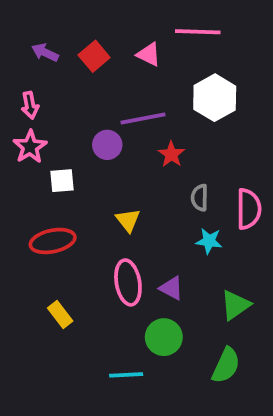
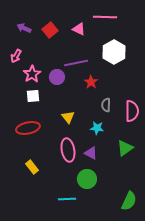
pink arrow: (30, 105) -> (16, 56), turned 40
pink star: (30, 147) -> (32, 74), moved
cyan star: (209, 241) -> (97, 128), moved
green triangle: (235, 305) -> (125, 148), moved
green semicircle: (226, 365) -> (129, 201), moved

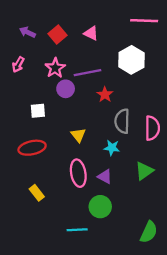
pink line: (105, 17) -> (144, 21), moved
pink star: (32, 74) -> (55, 68), moved
gray semicircle: (106, 105) -> (122, 121), size x1.5

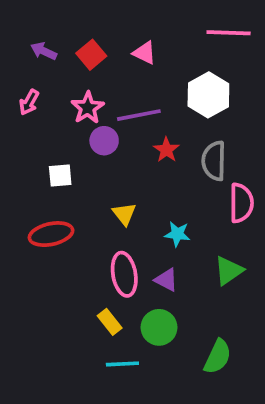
gray semicircle: (122, 121) -> (214, 161), moved
yellow rectangle: (37, 193) -> (110, 322), moved
green semicircle: (149, 232) -> (218, 357), moved

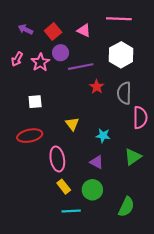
pink line: (229, 33) -> (119, 19), moved
pink star: (88, 108) -> (40, 62), moved
purple circle: (104, 141) -> (61, 53), moved
pink ellipse: (124, 274) -> (57, 159), moved

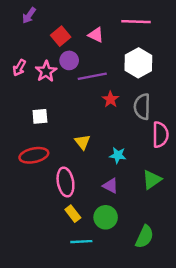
purple arrow: (25, 29) -> (29, 15), moved, turned -80

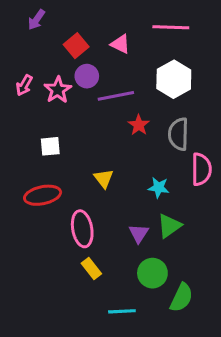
cyan star: (118, 155) -> (159, 188), moved
green triangle: (152, 180) -> (169, 226), moved
purple triangle: (110, 186) -> (139, 233), turned 35
green circle: (106, 217) -> (152, 273), moved
cyan line: (81, 242) -> (122, 311), moved

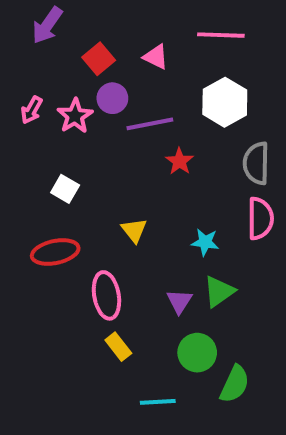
purple arrow: (36, 20) -> (47, 25), size x1.4
gray semicircle: (178, 134) -> (256, 163), moved
white square: (50, 146) -> (65, 189), turned 35

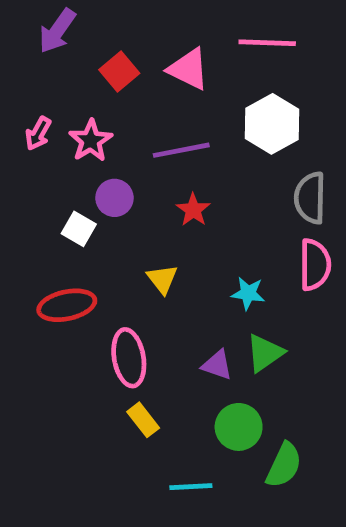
pink triangle: (156, 57) -> (188, 69), size x1.4
purple circle: (112, 98) -> (114, 198), moved
red star: (179, 161) -> (193, 210), moved
purple triangle: (179, 301) -> (217, 365), turned -44

